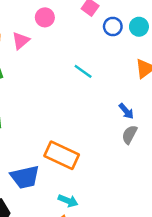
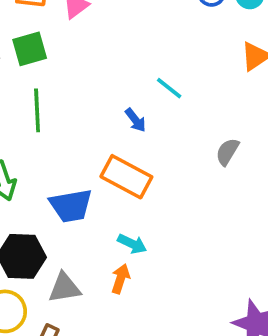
cyan line: (83, 71) -> (169, 88), moved
blue arrow: (126, 111) -> (136, 120), moved

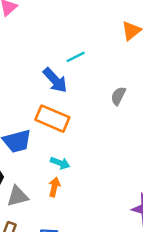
cyan line: (169, 88) -> (76, 57), turned -60
blue arrow: (136, 120) -> (55, 80), size x1.6

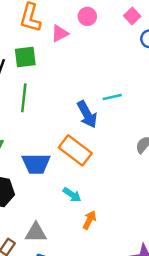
orange arrow: (54, 187) -> (89, 220), moved
gray triangle: (17, 196) -> (36, 233), moved

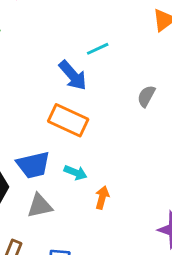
blue trapezoid: (36, 164) -> (33, 165), moved
gray triangle: (36, 233) -> (40, 206), moved

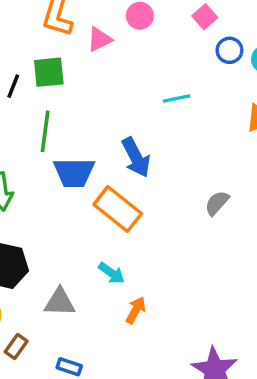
cyan line: (98, 49) -> (177, 99), moved
blue trapezoid: (33, 165) -> (74, 173), moved

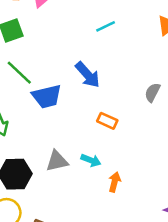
green line: (45, 131) -> (19, 73), turned -40
orange rectangle: (118, 209) -> (107, 121), moved, size x0.6
gray triangle: (60, 302) -> (57, 161), moved

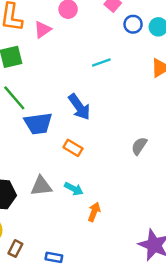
gray semicircle: (152, 92) -> (139, 146), moved
orange rectangle: (107, 121) -> (73, 148), moved

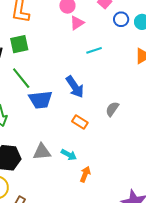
pink triangle: (43, 29) -> (77, 23), moved
gray semicircle: (139, 146) -> (112, 109), moved
orange rectangle: (73, 148) -> (80, 122), moved

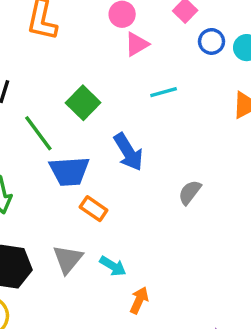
green square: (19, 44) -> (83, 103), moved, turned -36
orange rectangle: (80, 122) -> (94, 209), moved
gray triangle: (42, 152) -> (68, 259), turned -48

